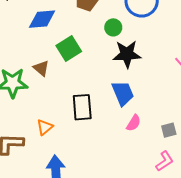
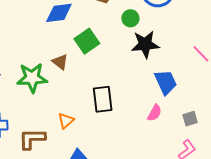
blue trapezoid: (123, 93) -> (166, 82), moved

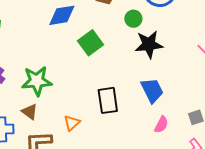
brown triangle: (60, 62) -> (30, 112), moved
blue trapezoid: (166, 82) -> (152, 90), moved
pink semicircle: (155, 113) -> (161, 125), moved

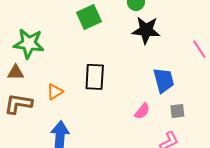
blue trapezoid: (152, 90) -> (164, 80), moved
brown triangle: (30, 112) -> (16, 72), turned -48

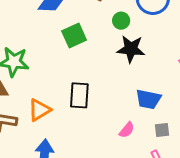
blue trapezoid: (164, 80) -> (148, 99), turned 116
orange triangle: (55, 92) -> (39, 110), size x1.4

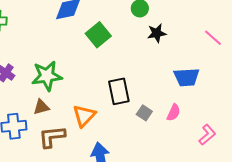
black star: (131, 49) -> (157, 33), size x0.7
gray square: (162, 130) -> (144, 113), moved, turned -35

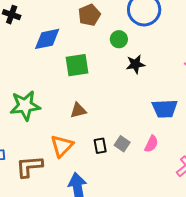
green square: (98, 35) -> (77, 65), turned 30
black rectangle: (119, 91) -> (100, 146), moved, size x0.6
brown triangle: (41, 107) -> (78, 110), moved

